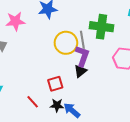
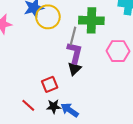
gray line: (82, 40) -> (73, 36), turned 30
yellow circle: (66, 43) -> (48, 17), moved

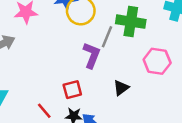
purple L-shape: (75, 53) -> (92, 55), moved
black triangle: (74, 69) -> (121, 88), moved

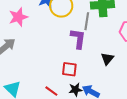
red square: (72, 90) -> (69, 69), turned 35

